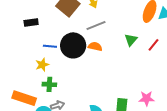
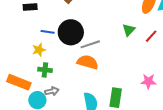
gray line: (96, 26) -> (90, 44), moved
orange semicircle: (95, 47) -> (88, 62), moved, size x1.5
pink star: (147, 98) -> (148, 81), moved

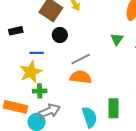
black circle: (71, 32) -> (60, 35), moved, size x0.6
yellow star: (39, 50) -> (31, 72), size x1.6
gray arrow: (52, 91) -> (50, 111), size x1.5

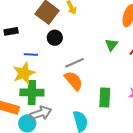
orange semicircle: (81, 77) -> (74, 81), turned 40
green cross: (40, 91) -> (32, 93), size x1.6
green rectangle: (114, 108) -> (105, 97), moved

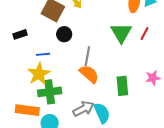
green triangle: (112, 45) -> (121, 33), size x1.6
gray line: (75, 63) -> (87, 56), turned -48
gray arrow: (41, 113) -> (83, 109), moved

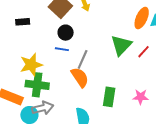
blue line: (43, 54) -> (62, 49), moved
gray arrow: (83, 109) -> (43, 108), moved

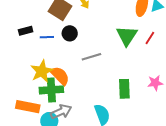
blue line: (62, 49) -> (47, 37), moved
gray line: (83, 59) -> (91, 57), turned 60
orange semicircle: (80, 77) -> (60, 76), moved

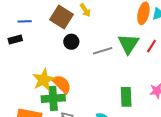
black rectangle: (26, 31) -> (15, 40), moved
blue line: (47, 37) -> (25, 21), moved
gray line: (91, 57) -> (103, 51), moved

